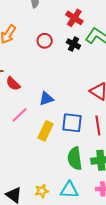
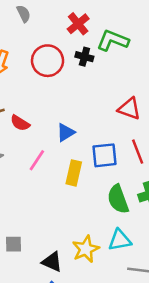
red cross: (74, 18) -> (78, 24), turned 30
red circle: (45, 41) -> (48, 61), size x1.6
yellow star: (42, 191) -> (86, 249), size x1.5

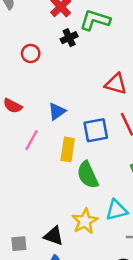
black cross: (84, 57) -> (69, 38), turned -35
red circle: (48, 61) -> (31, 53), moved, size x0.6
green semicircle: (118, 199) -> (88, 175), moved
gray square: (14, 244) -> (19, 244), moved

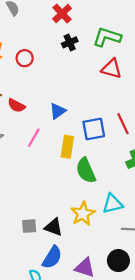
green L-shape: (95, 20) -> (107, 37), moved
red circle: (31, 53) -> (25, 58), moved
red triangle: (116, 84) -> (112, 69), moved
gray square: (19, 244) -> (29, 226), moved

